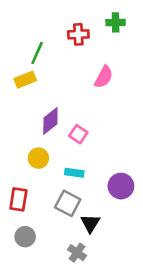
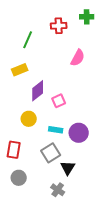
yellow rectangle: (25, 80) -> (20, 70), moved
pink square: (78, 134) -> (59, 101), turned 32
purple circle: (121, 186) -> (79, 133), moved
gray square: (68, 203) -> (51, 153), turned 30

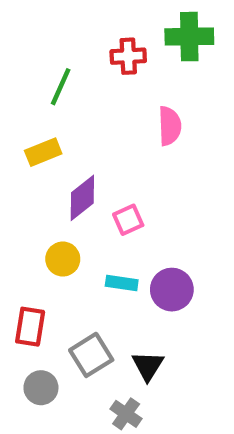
green cross: (87, 17) -> (189, 37), size x1.5
pink semicircle: (78, 58) -> (170, 126), turned -30
gray square: (51, 153) -> (91, 355), moved

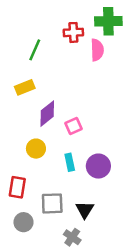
pink semicircle: (170, 126) -> (97, 50), moved
cyan rectangle: (122, 283) -> (70, 162), turned 70
gray square: (91, 355) -> (52, 203), turned 30

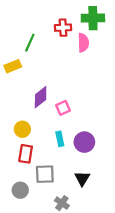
yellow rectangle: (25, 87) -> (13, 66), moved
yellow circle: (36, 149) -> (22, 129), moved
red rectangle: (17, 187) -> (26, 154), moved
black triangle: (85, 210) -> (82, 178), moved

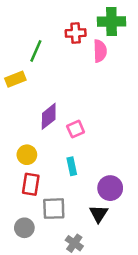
purple circle: (84, 142) -> (110, 188), moved

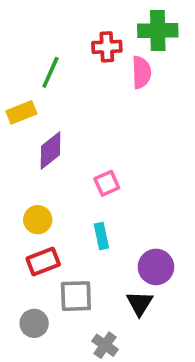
purple diamond: (49, 116) -> (50, 151), moved
red rectangle: (31, 184) -> (43, 262), turned 60

